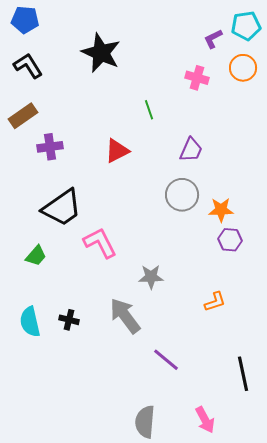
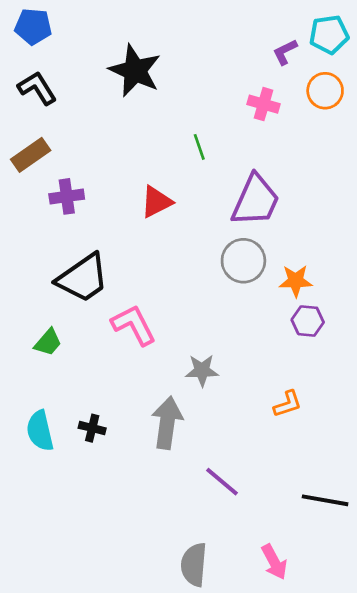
purple trapezoid: (191, 150) -> (255, 200), size x1.6
gray arrow: (125, 316) -> (167, 423), turned 45
black line: (243, 374) -> (325, 500), turned -68

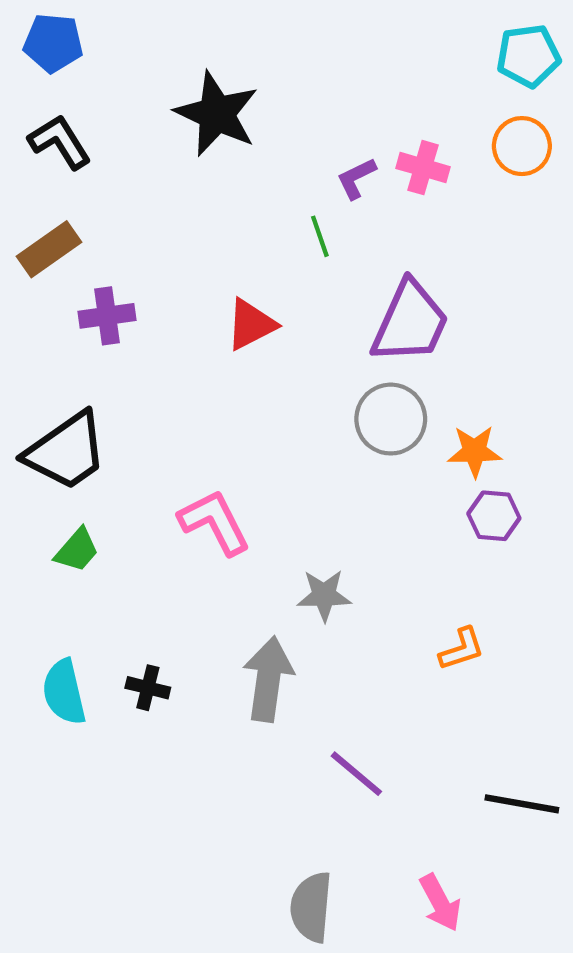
purple L-shape: (285, 52) -> (356, 178), moved
black trapezoid: (83, 278) -> (66, 451), moved

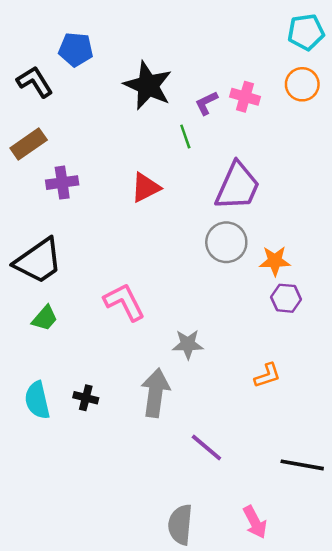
blue pentagon: (53, 43) -> (76, 49), moved
black star: (217, 114) -> (148, 86), moved

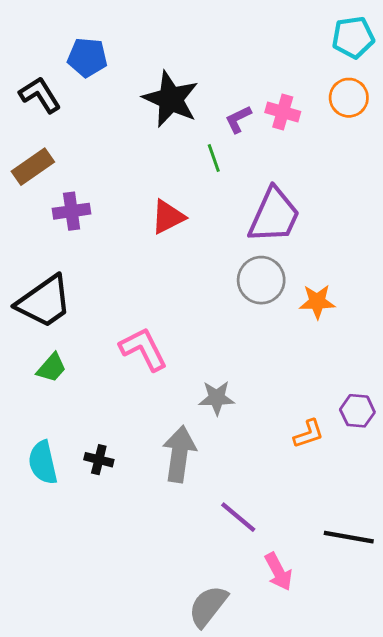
purple hexagon: (286, 298) -> (357, 411), moved
pink arrow: (255, 522) -> (278, 572), moved
gray semicircle: (180, 525) -> (208, 606), turned 33

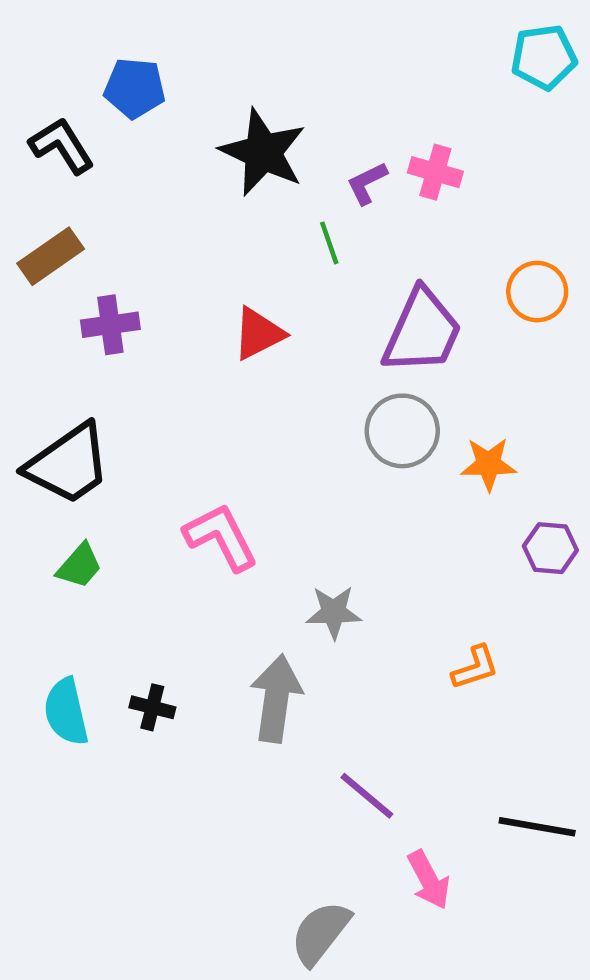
orange circle: (349, 98) -> (537, 292), moved
purple hexagon: (357, 411) -> (550, 548), moved

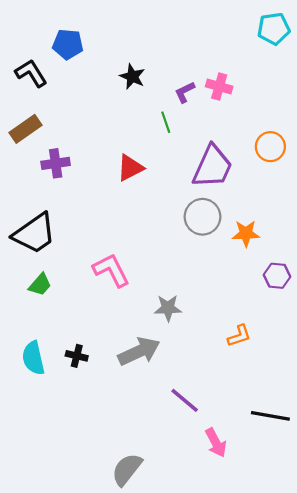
black star: (263, 152) -> (132, 77), size x0.6
gray arrow: (276, 698) -> (139, 351), turned 57
gray semicircle: (320, 933) -> (127, 469), moved

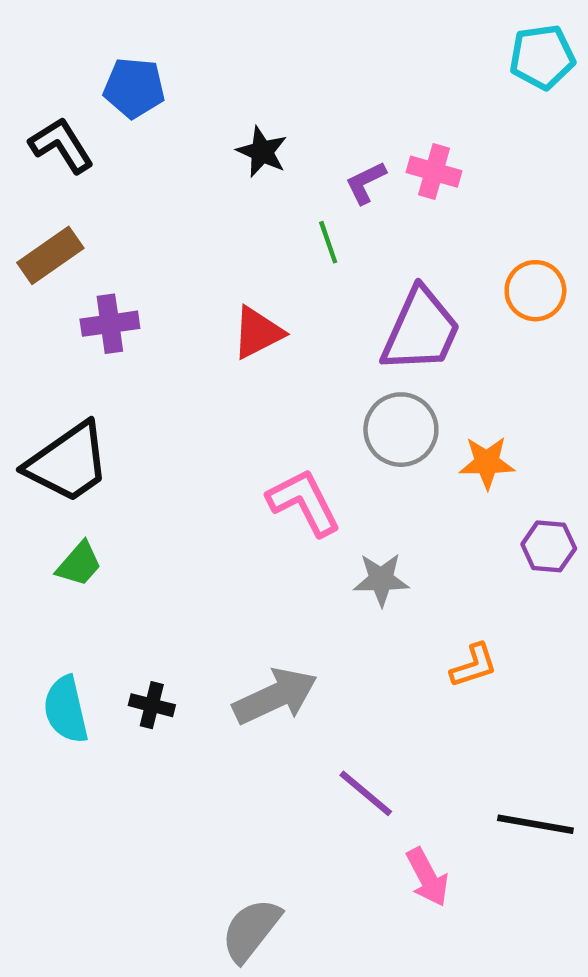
pink L-shape: (111, 270) -> (304, 502), moved
gray star: (168, 308) -> (381, 579), moved

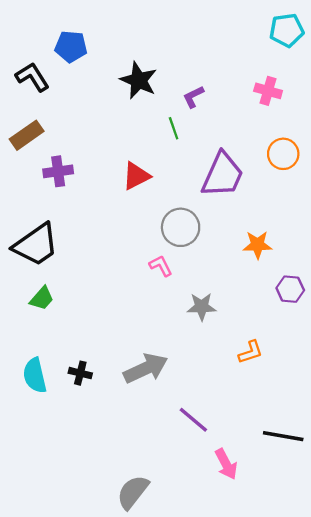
black star: (262, 152) -> (139, 80), size x1.4
pink cross: (434, 172) -> (268, 91), moved
gray circle: (401, 430) -> (181, 227), moved
pink L-shape: (304, 502) -> (161, 266), size x0.6

